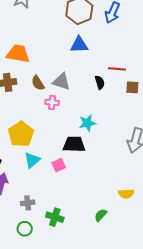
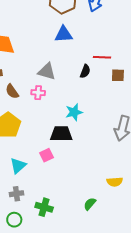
black semicircle: (100, 82) -> (85, 71), turned 40
brown semicircle: (38, 83) -> (12, 91), moved
cyan triangle: (32, 160) -> (18, 166), moved

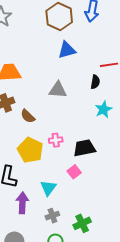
pink cross: (38, 93) -> (56, 140), moved
cyan star: (74, 112) -> (103, 109), moved
green cross: (44, 207) -> (82, 223), turned -30

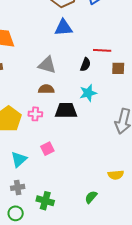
brown semicircle: (28, 116) -> (46, 89), moved, turned 126
black trapezoid: (84, 148) -> (66, 111), moved
green cross: (82, 223) -> (45, 201), turned 30

